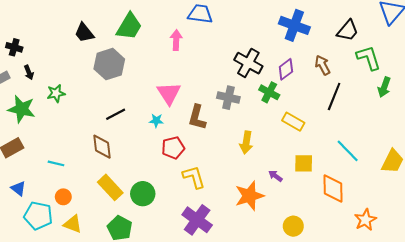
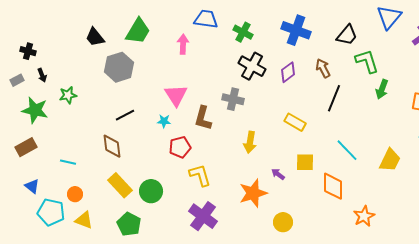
green cross: (269, 92) -> (243, 32), moved
yellow circle: (293, 226) -> (283, 222), moved

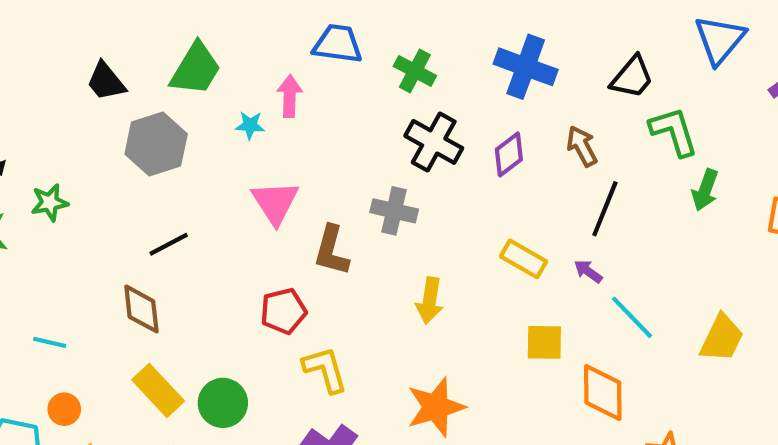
cyan star: (164, 121) -> (250, 125), moved
purple arrow: (278, 174) -> (588, 271), moved

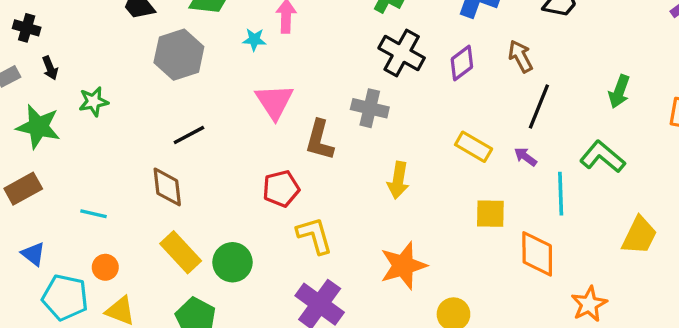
green L-shape: (674, 132) -> (602, 157), moved, turned -33
cyan line: (632, 317) -> (561, 194), turned 42
yellow trapezoid: (722, 338) -> (639, 235), moved

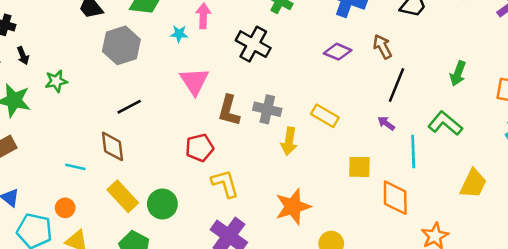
black cross: (402, 53) -> (253, 44), moved
purple diamond: (462, 63) -> (338, 52), turned 60
gray cross: (370, 108) -> (267, 109), moved
yellow rectangle: (474, 147) -> (325, 116), moved
cyan line: (94, 214) -> (75, 167), moved

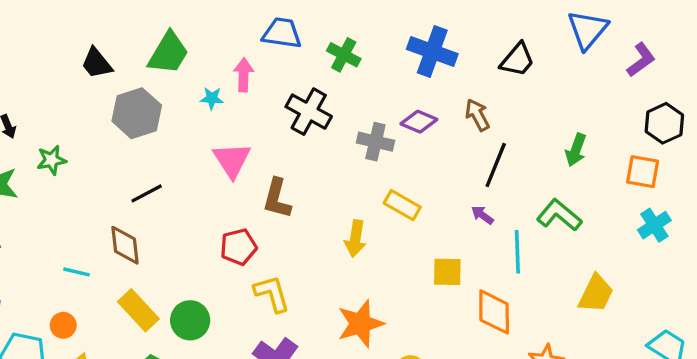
gray cross: (267, 109) -> (375, 142), moved

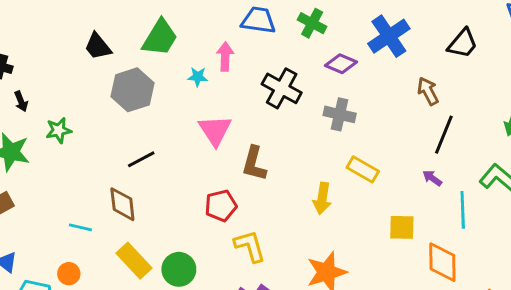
blue cross: (432, 51) -> (389, 36), turned 36
green cross: (344, 55) -> (312, 23), moved
purple diamond: (419, 122) -> (341, 64), moved

